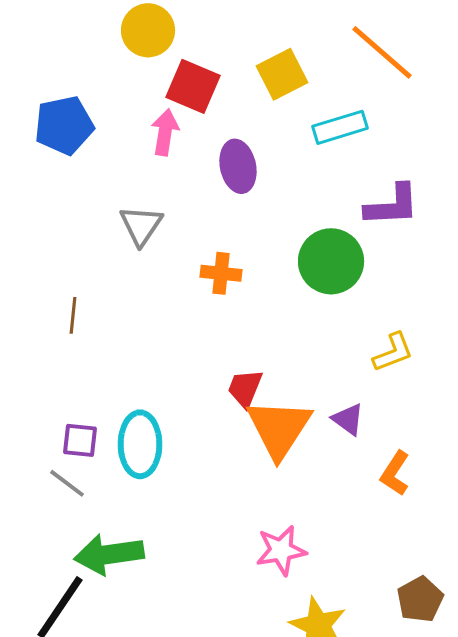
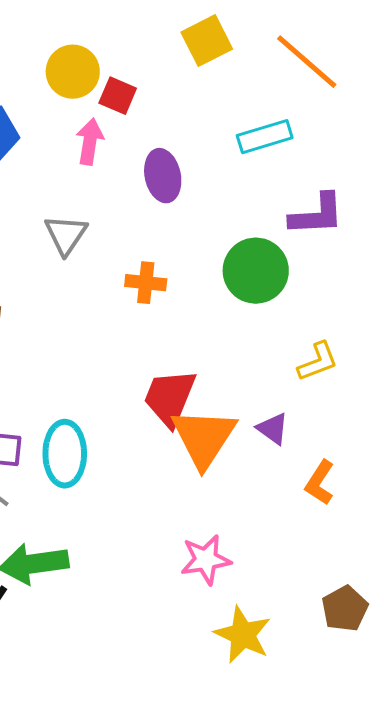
yellow circle: (148, 30) -> (73, 72), moved
yellow square: (282, 74) -> (207, 41), moved
red square: (193, 86) -> (118, 96), size x0.7
red trapezoid: (245, 388) -> (170, 398), size x1.5

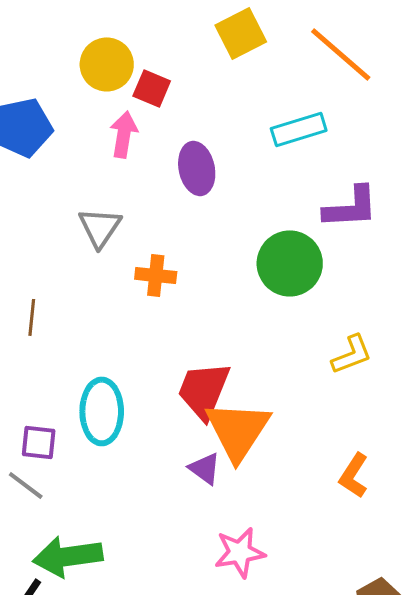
orange cross: (146, 283) -> (156, 275), moved
purple triangle: (273, 429) -> (205, 468), moved
cyan ellipse: (65, 454) -> (102, 411), moved

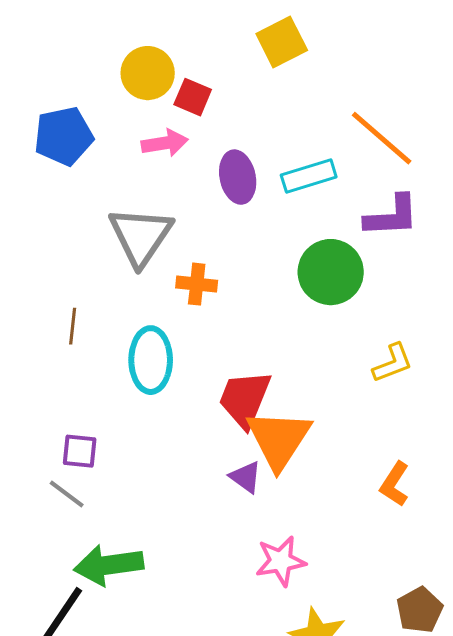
orange line: (341, 54) -> (382, 138), moved
cyan rectangle: (299, 129) -> (309, 176), moved
pink arrow: (124, 134) -> (165, 143), turned 72
gray triangle: (100, 227) -> (141, 236), size x1.5
cyan ellipse: (102, 411) -> (151, 360), moved

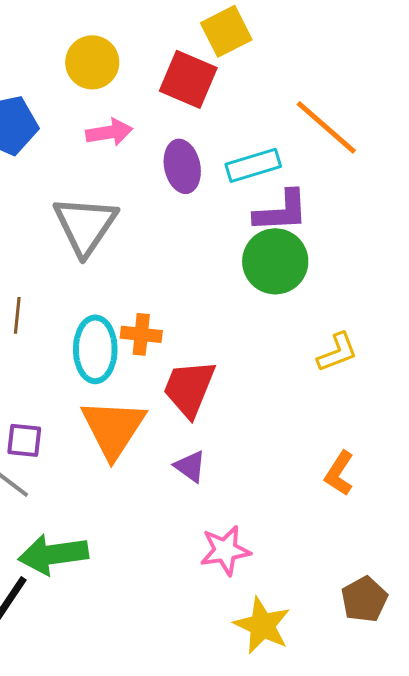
red square: (193, 97) -> (188, 79), moved, size x1.5
purple L-shape: (392, 216) -> (281, 211), moved
orange cross: (197, 284) -> (141, 334), moved
orange triangle: (279, 439) -> (113, 428), moved

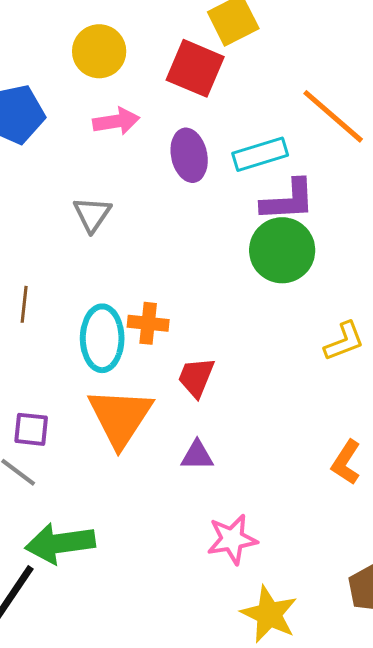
gray triangle: (85, 225) -> (92, 214), size x0.6
red trapezoid: (189, 388) -> (196, 377), size x0.7
purple triangle: (190, 466) -> (197, 455), turned -36

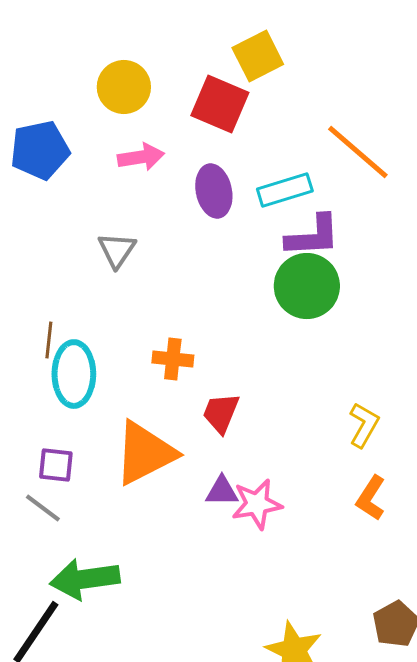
cyan ellipse: (102, 338) -> (74, 374), moved
yellow L-shape: (344, 341) -> (364, 425), moved, turned -39
orange triangle: (120, 417) -> (145, 453), turned 30
pink star: (232, 539) -> (257, 504), moved

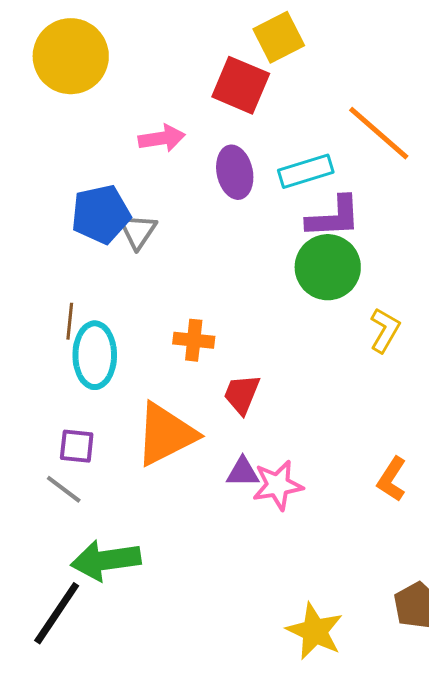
yellow circle: (124, 87) -> (71, 56), moved, size x1.4
blue pentagon: (40, 150) -> (101, 214), moved
yellow L-shape: (364, 425) -> (385, 330), moved

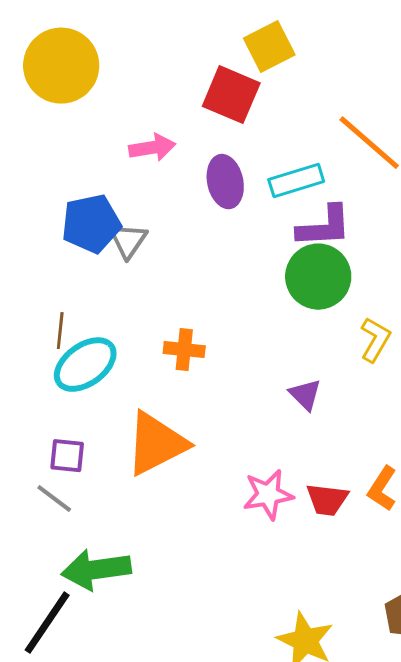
cyan ellipse: (95, 355) -> (85, 365), turned 54
red trapezoid: (242, 394) -> (327, 500), moved, turned -105
purple triangle: (243, 472) -> (305, 395), moved, turned 45

